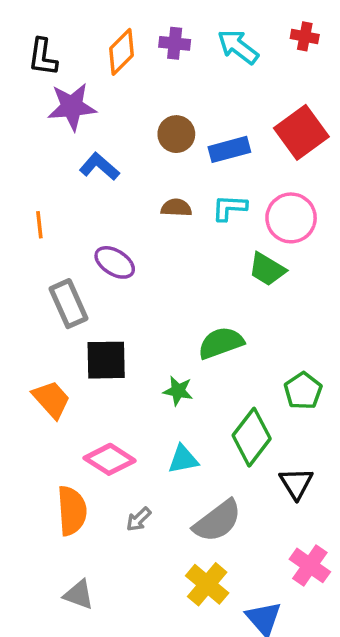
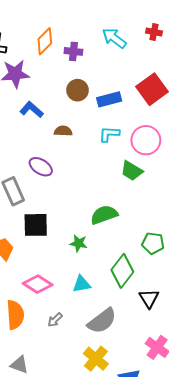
purple cross: (175, 43) -> (73, 51), moved
brown semicircle: (176, 208) -> (63, 131), moved
green pentagon: (303, 391) -> (153, 243), turned -30

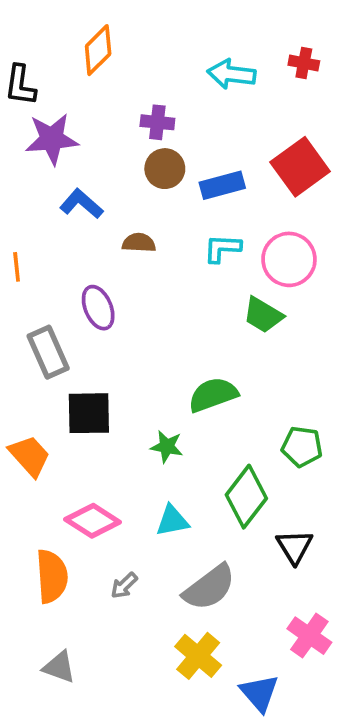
cyan arrow: (114, 38) -> (232, 74), turned -30
orange diamond: (45, 41) -> (98, 50), moved
purple cross: (73, 51) -> (157, 122), moved
purple ellipse: (41, 167) -> (98, 308), turned 35

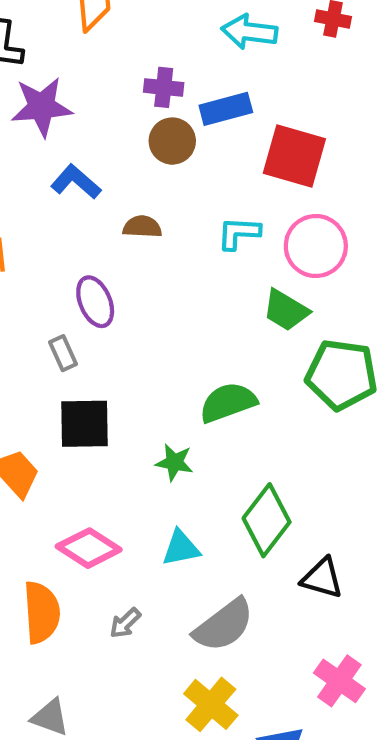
red square: (300, 167) -> (294, 156), moved, turned -38
blue rectangle: (222, 185) -> (226, 109), moved
gray rectangle: (48, 352) -> (63, 353), moved, size x0.6
green pentagon: (302, 447) -> (342, 375), moved, size x1.5
black triangle: (295, 547) -> (322, 578), turned -42

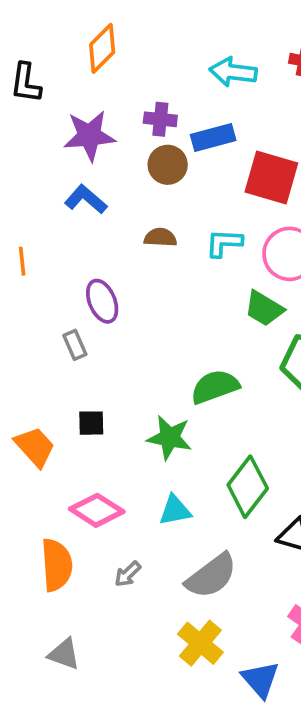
purple star: (42, 107) -> (89, 136), moved
brown semicircle: (142, 227) -> (160, 238), moved
black square: (84, 424) -> (91, 423), moved, size x0.6
green star: (174, 462) -> (169, 438), size x1.4

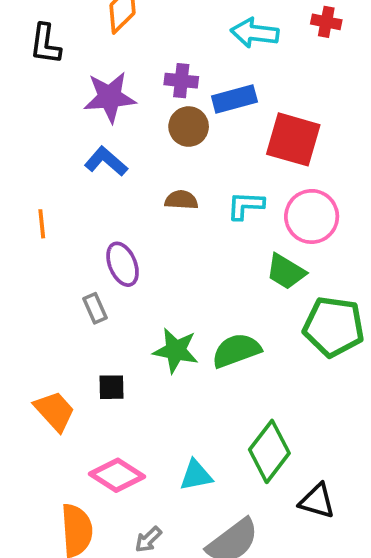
green star: (169, 438) -> (176, 350), moved

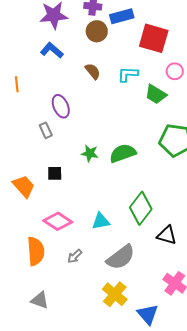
brown semicircle: (181, 200) -> (93, 71), turned 48
pink circle: (312, 216) -> (175, 71), moved, size x0.6
green trapezoid: (286, 272) -> (156, 94), moved
green star: (176, 350) -> (90, 153), size x0.7

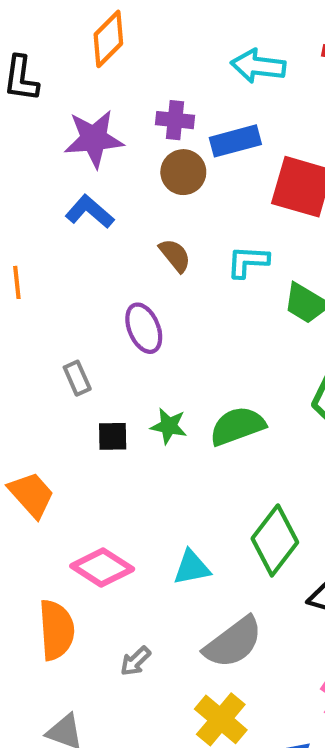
purple ellipse: (61, 106) -> (144, 328), moved
black square: (55, 173) -> (113, 436), moved
gray arrow: (75, 256) -> (135, 661), moved

